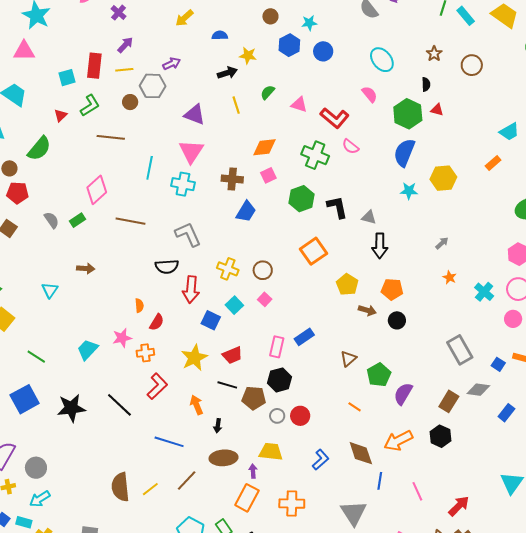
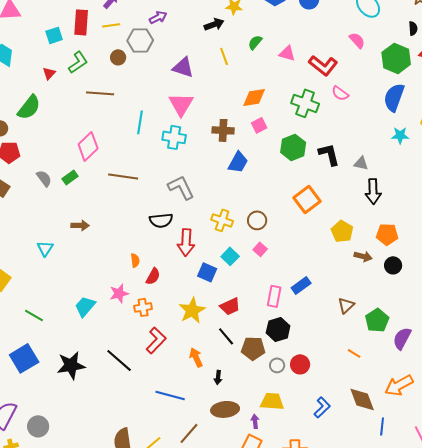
black line: (227, 385) -> (226, 336), turned 36

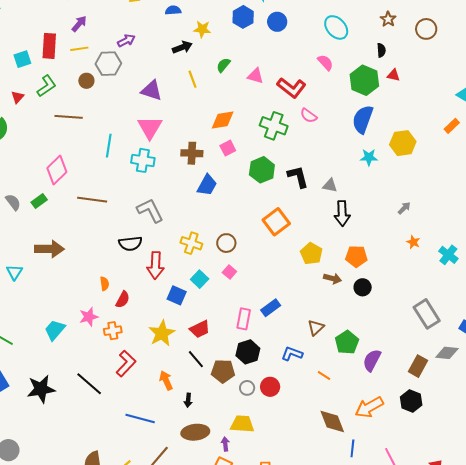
brown arrow: (80, 225) -> (49, 249), size x1.6
blue L-shape: (322, 407) -> (292, 354), moved, turned -115

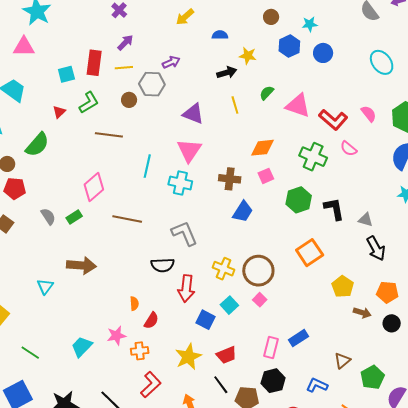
pink semicircle: (325, 63) -> (369, 114), moved
pink triangle: (255, 76) -> (298, 106), size x1.5
black arrow: (342, 213) -> (376, 248), turned -30
brown circle: (226, 243) -> (258, 271), size x1.6

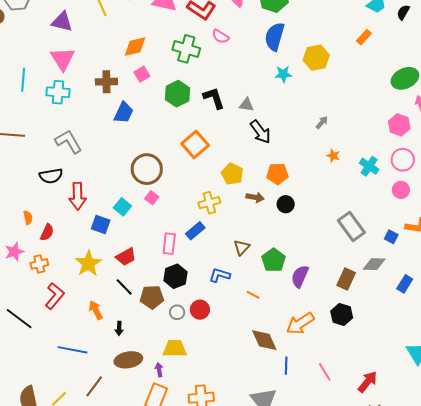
yellow cross: (223, 269) -> (209, 203), moved, turned -30

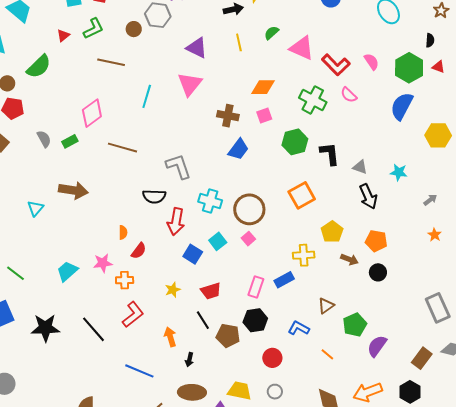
cyan star: (283, 74) -> (399, 172), moved
cyan cross: (58, 92) -> (210, 201), moved
yellow star: (88, 263) -> (173, 290), size x0.6
gray circle: (177, 312) -> (275, 392), moved

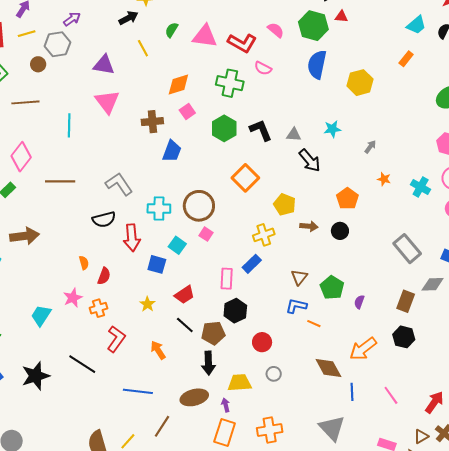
orange pentagon: (376, 241) -> (347, 199), moved, turned -30
blue L-shape: (299, 328) -> (296, 306), moved
purple semicircle: (377, 346) -> (359, 302), size x0.6
black arrow: (189, 360) -> (208, 363), moved, size x1.6

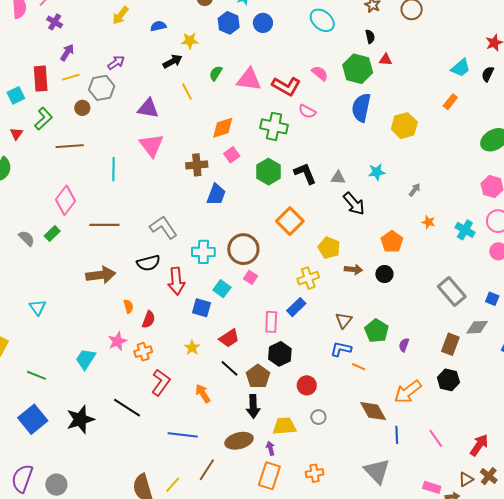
brown arrow: (24, 236) -> (101, 275), moved
brown pentagon: (213, 333) -> (258, 376), turned -30
orange cross: (270, 430) -> (314, 473), size x0.7

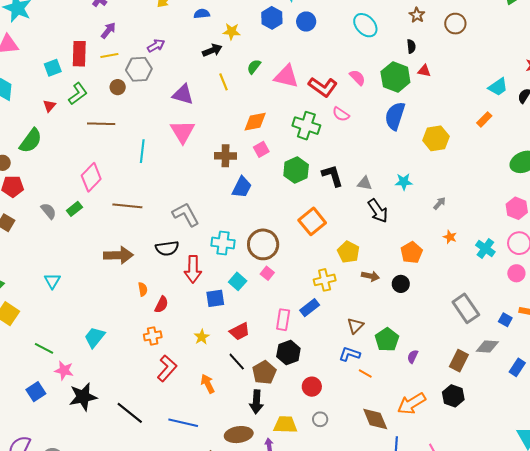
blue square: (201, 308) -> (215, 298), turned -30
pink star: (117, 341) -> (64, 371), moved, turned 30
black line: (127, 408) -> (130, 413), moved
blue square: (33, 419) -> (36, 392), size x0.7

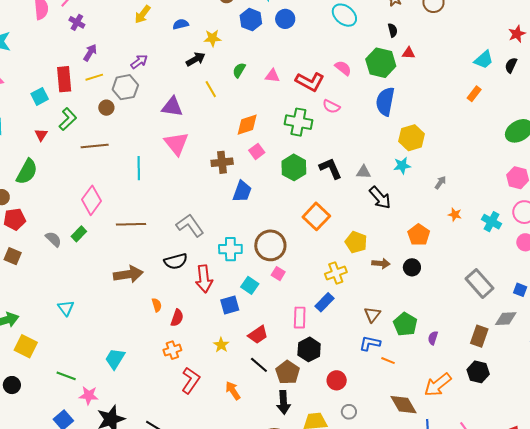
pink triangle: (286, 76) -> (272, 76), size x0.6
yellow hexagon: (436, 138) -> (412, 138), moved

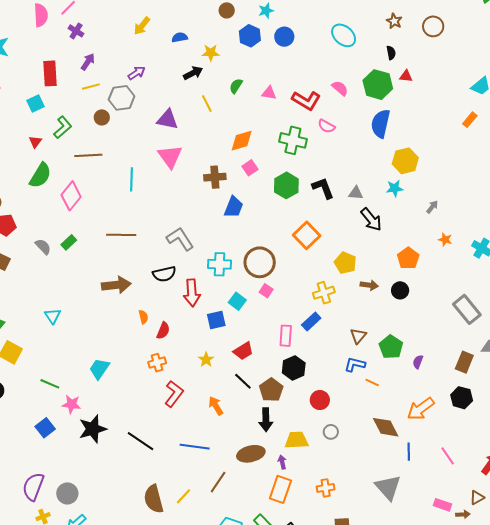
red rectangle: (64, 79) -> (50, 73), moved
green semicircle: (27, 172) -> (40, 175), moved
pink diamond: (92, 200) -> (71, 196), moved

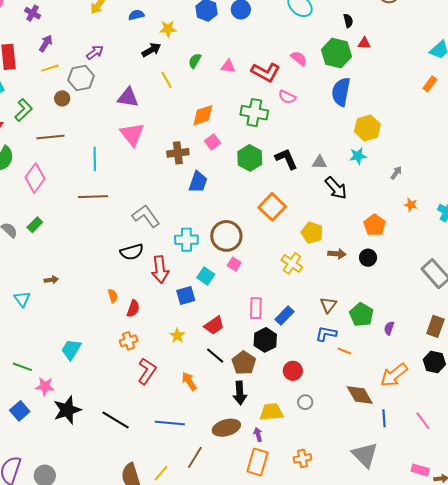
brown line: (121, 235) -> (93, 197), moved
brown arrow: (116, 285) -> (51, 280), moved, size x0.5
yellow cross: (324, 293) -> (292, 263), turned -35
blue rectangle: (311, 321) -> (284, 315), moved

